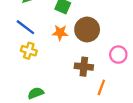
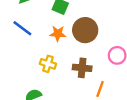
yellow cross: (29, 51) -> (48, 64), moved

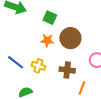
blue line: (22, 28) -> (16, 62), moved

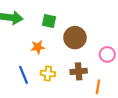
orange star: (47, 40) -> (38, 47), moved
blue line: (16, 62) -> (23, 75), turned 42

